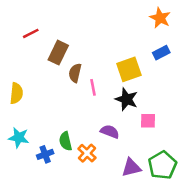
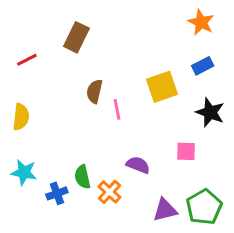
red line: (31, 33) -> (27, 60), moved
brown rectangle: (58, 53) -> (76, 37), moved
black star: (127, 99) -> (210, 112), moved

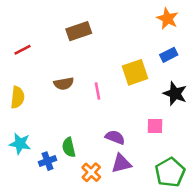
brown rectangle: (76, 37) -> (79, 31), moved, turned 45
brown semicircle: (94, 91) -> (64, 84), moved, turned -114
orange cross: (109, 192) -> (91, 172), moved
purple triangle: (165, 210) -> (121, 164), moved

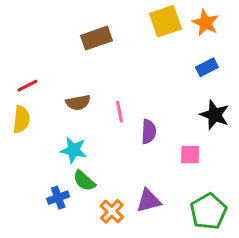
red line: (22, 50) -> (27, 86), moved
yellow square: (135, 72) -> (166, 21), moved
purple semicircle: (115, 137) -> (149, 132), moved, turned 72
cyan star: (20, 144) -> (73, 150), moved
green semicircle: (69, 147) -> (84, 181), turned -36

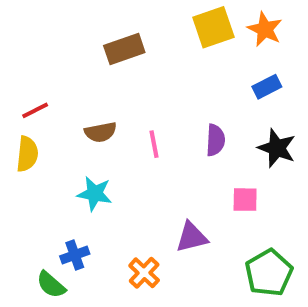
purple semicircle: (149, 132) -> (215, 140), moved
green semicircle: (84, 181) -> (51, 285), moved
purple triangle: (149, 201) -> (192, 237), moved

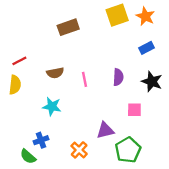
green pentagon: (269, 273) -> (128, 150), moved

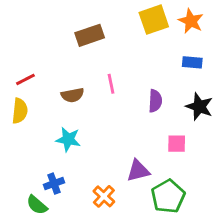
blue rectangle: (146, 48) -> (192, 62), turned 32
pink line: (84, 79) -> (111, 84), moved

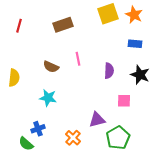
red line: (25, 79) -> (19, 26), moved, turned -48
brown semicircle: (73, 95) -> (51, 67), turned 35

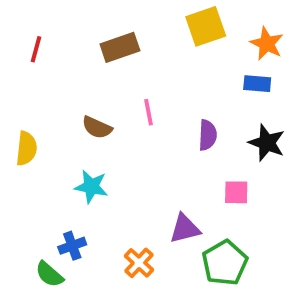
orange star: (134, 15) -> (267, 44), moved

